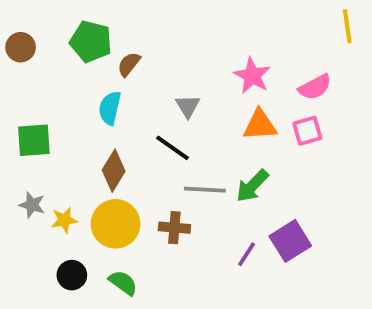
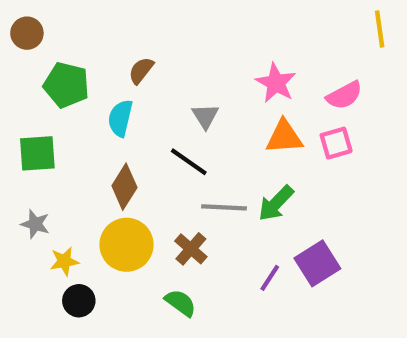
green pentagon: (91, 41) -> (66, 85), moved
brown circle: (21, 47) -> (27, 33), moved
yellow star: (64, 220) -> (64, 261), moved
brown cross: (174, 228) -> (191, 249), turned 36
green semicircle: (123, 283) -> (180, 303), moved

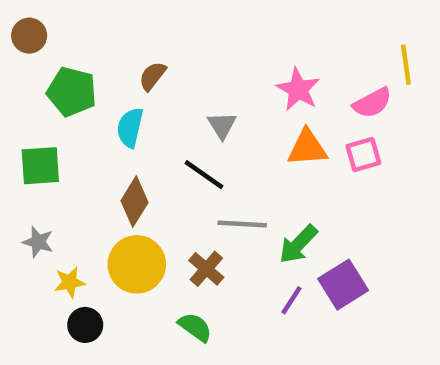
yellow line: (380, 29) -> (406, 65), moved
green arrow: (276, 203) -> (298, 244), moved

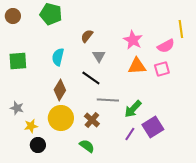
brown semicircle: (152, 76) -> (87, 36), moved
green pentagon: (72, 92) -> (51, 14), moved
green square: (40, 166) -> (18, 61), moved

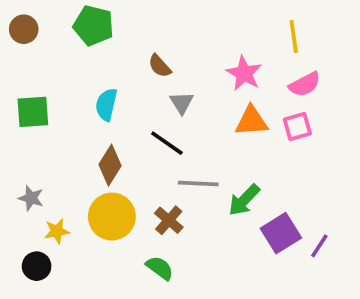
yellow line: (181, 29) -> (294, 37), moved
brown semicircle: (87, 36) -> (160, 66), turned -80
purple line: (130, 134) -> (319, 246), moved
black circle: (38, 145) -> (37, 266), moved

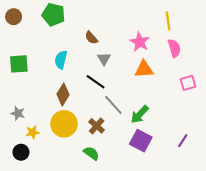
pink semicircle: (305, 84) -> (174, 48), turned -78
pink square: (297, 127) -> (188, 83), moved
gray line: (198, 183) -> (113, 105), turned 45
purple square: (281, 233) -> (141, 141), moved, turned -30

